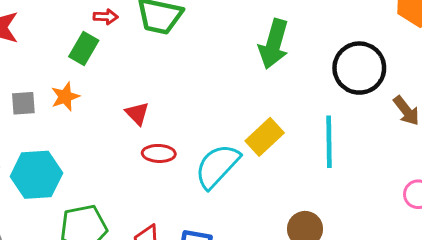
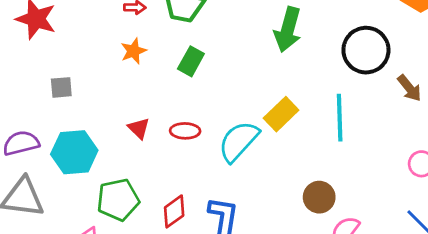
green rectangle: (84, 48) -> (191, 61), moved
orange star: (65, 97) -> (133, 51), moved
red triangle: (137, 113) -> (139, 128), moved

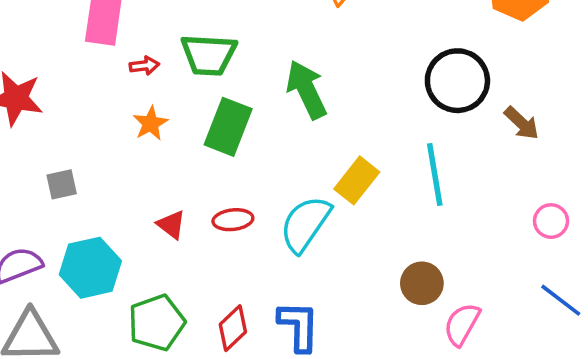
green arrow: (288, 30) -> (306, 90), moved, turned 147
green rectangle: (191, 61) -> (228, 127), size x1.4

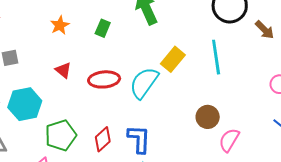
green rectangle: (228, 127) -> (103, 28), size x0.6
red ellipse: (233, 220) -> (104, 79), size x1.4
red triangle: (171, 225) -> (63, 70), moved

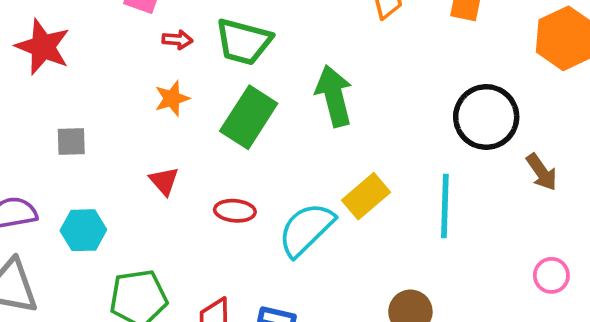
green rectangle: (103, 28) -> (249, 117), size x1.8
red ellipse: (104, 79) -> (235, 211), size x0.7
cyan hexagon: (25, 104) -> (83, 230), size x0.7

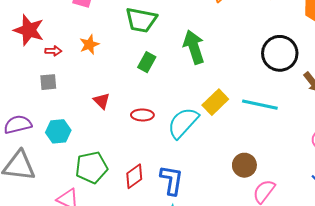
red arrow: (177, 40) -> (53, 51), moved
orange star: (172, 98) -> (89, 44), moved
green rectangle: (249, 117) -> (147, 62), size x0.6
cyan line: (445, 206) -> (260, 105), turned -76

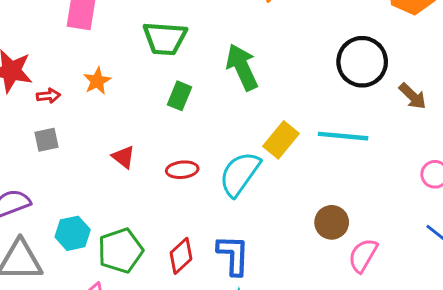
cyan hexagon: (58, 131) -> (73, 233), moved

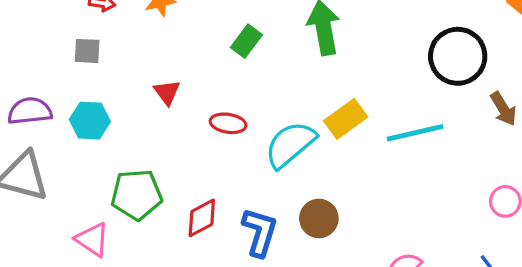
cyan line: (343, 136) -> (415, 133), turned -33
brown circle: (332, 222) -> (319, 218), moved
cyan hexagon: (73, 233) -> (90, 121), moved

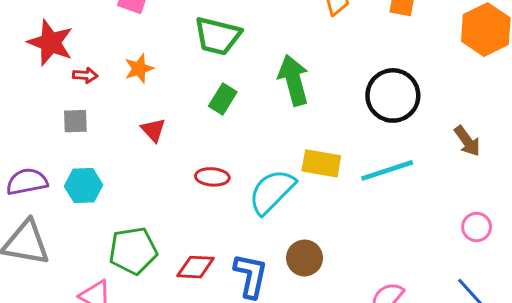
black circle: (458, 56) -> (393, 95), moved
red triangle: (167, 92) -> (153, 130), moved
yellow rectangle: (346, 119) -> (321, 163), turned 51
red diamond: (202, 218) -> (196, 267), turned 36

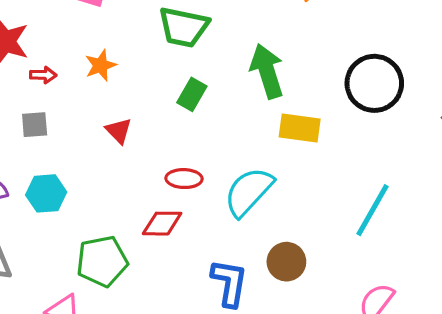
yellow rectangle: (321, 163) -> (300, 128), moved
cyan line: (387, 170) -> (372, 210), moved, turned -40
red diamond: (196, 267) -> (162, 224), moved

